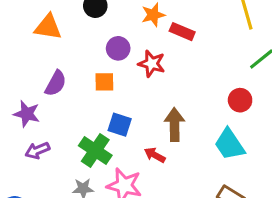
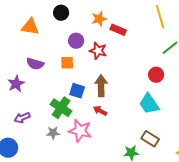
purple semicircle: (56, 83) -> (35, 64), turned 78
purple star: (27, 114) -> (16, 84), turned 30
brown arrow: (175, 125) -> (101, 86), moved
purple arrow: (37, 150) -> (22, 118), moved

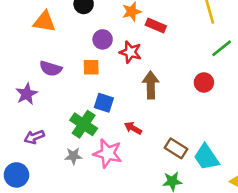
brown arrow: (101, 86) -> (151, 85), moved
cyan trapezoid: (149, 104) -> (206, 157), moved
brown rectangle: (150, 139) -> (176, 148), moved

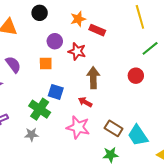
purple semicircle: (51, 69) -> (13, 65), turned -144
red arrow: (133, 128) -> (85, 102), moved
pink star: (108, 153) -> (78, 127), moved

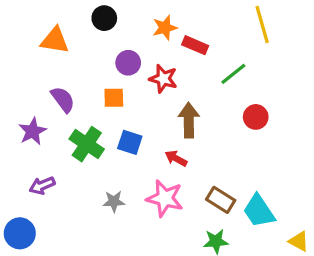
green line: (150, 48) -> (233, 74), moved
green cross: (40, 109) -> (87, 144), moved
gray star: (31, 134) -> (114, 201), moved

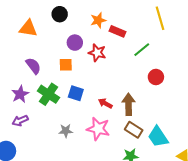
brown arrow: (189, 120) -> (129, 104), moved
purple star: (33, 131) -> (20, 94), moved

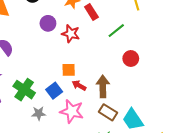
red rectangle: (117, 31) -> (91, 12), turned 35
orange square: (66, 65) -> (69, 70), moved
blue square: (76, 93) -> (54, 91), moved, turned 35
green cross: (48, 94) -> (24, 90), moved

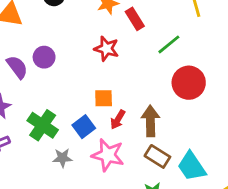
purple circle: (48, 23) -> (44, 57), moved
red circle: (131, 59) -> (189, 83), size x1.5
red arrow: (79, 85) -> (118, 120), turned -88

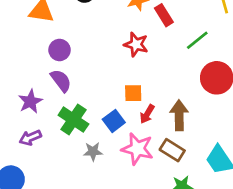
purple circle: (44, 57) -> (60, 50), moved
purple semicircle: (17, 67) -> (61, 81), moved
brown rectangle: (157, 156) -> (172, 150), moved

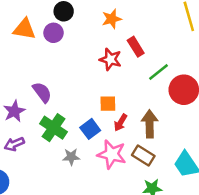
red rectangle: (164, 15) -> (136, 47), moved
green line: (197, 40) -> (158, 72), moved
purple circle: (60, 50) -> (53, 33), moved

